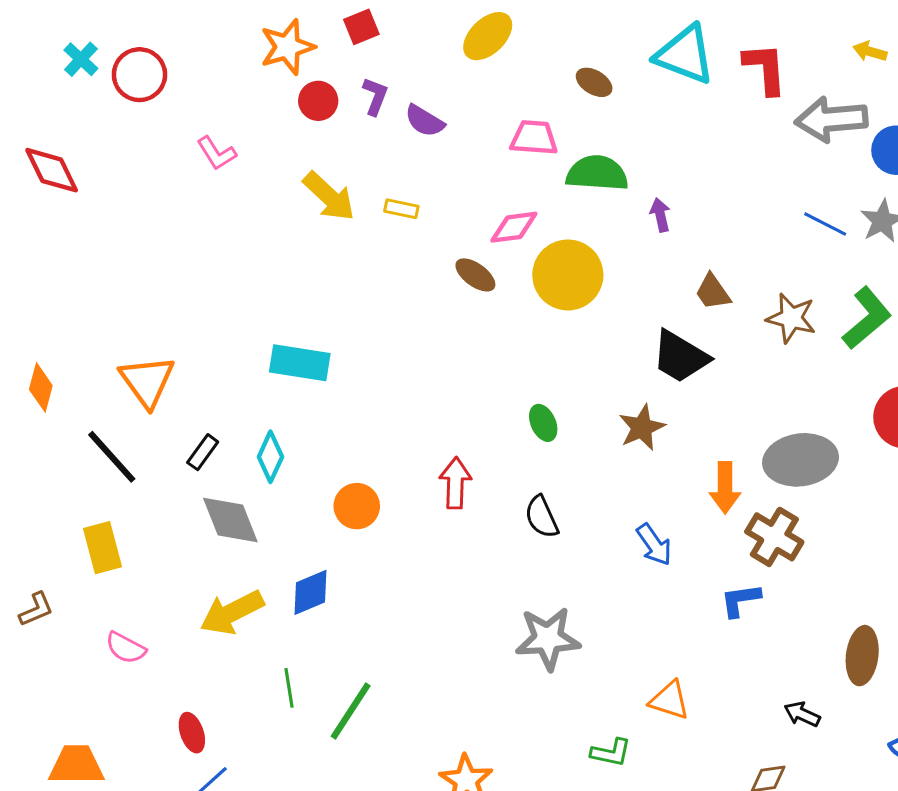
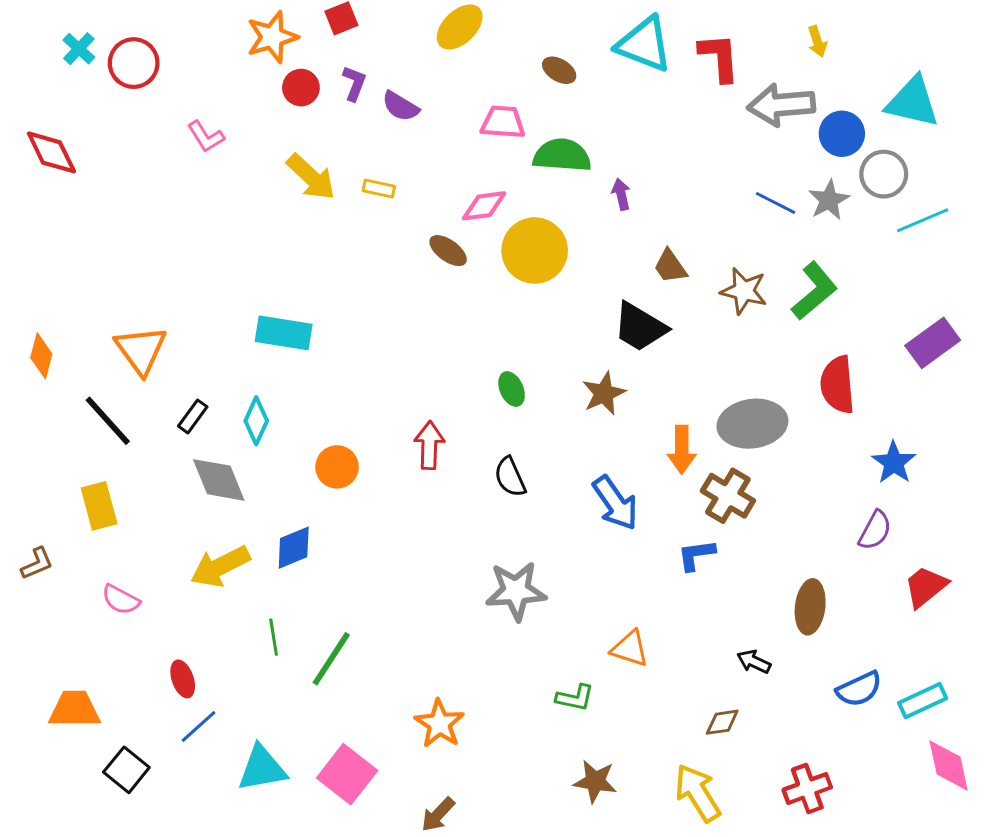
yellow arrow: (870, 52) -> (817, 41), turned -124
blue arrow: (654, 545) -> (615, 503), size x1.4

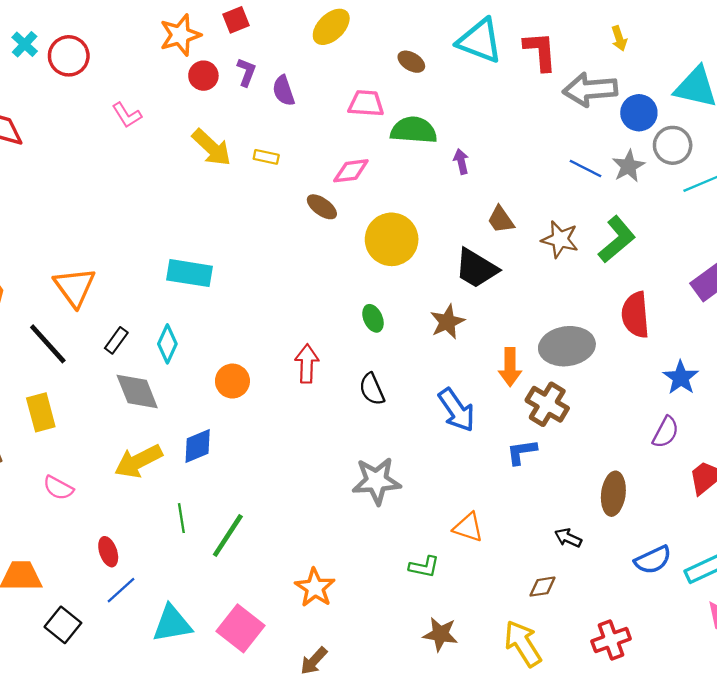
purple semicircle: (400, 106) -> (284, 91), turned 40
yellow circle: (535, 251) -> (392, 239), moved

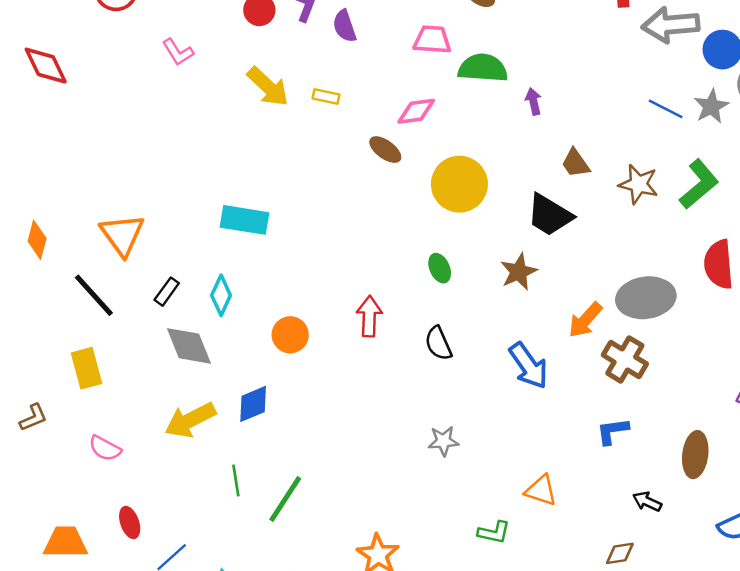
orange arrow: (510, 367) -> (585, 320), turned 42
blue L-shape: (522, 452) -> (613, 431), moved
gray star: (376, 481) -> (443, 441), size x0.6
red ellipse: (108, 552) -> (130, 523), moved

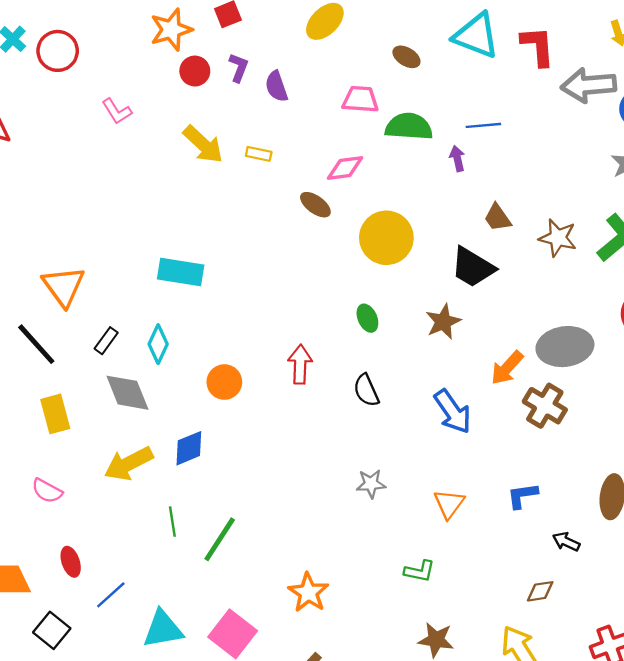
blue line: (666, 109) -> (483, 125), moved, turned -32
yellow rectangle: (86, 368) -> (55, 414), moved
blue L-shape: (613, 431) -> (522, 496), moved
orange triangle: (541, 490) -> (449, 504), moved, turned 48

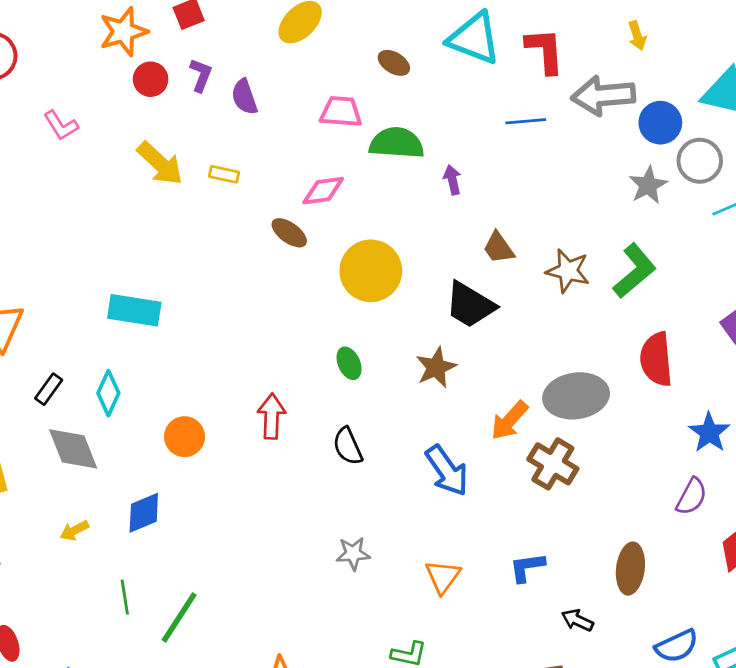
blue line: (483, 125) -> (526, 121), moved
yellow arrow: (129, 464) -> (74, 530), size x0.5

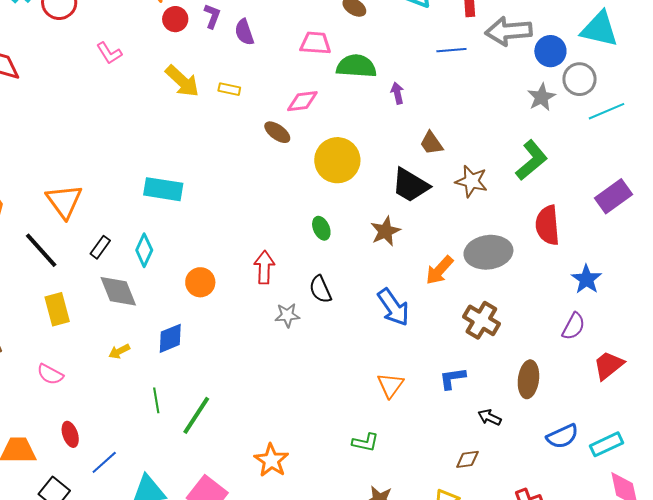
brown star: (568, 271) -> (471, 181), moved
brown cross: (553, 464) -> (481, 320), moved
gray star: (353, 554) -> (287, 315), moved

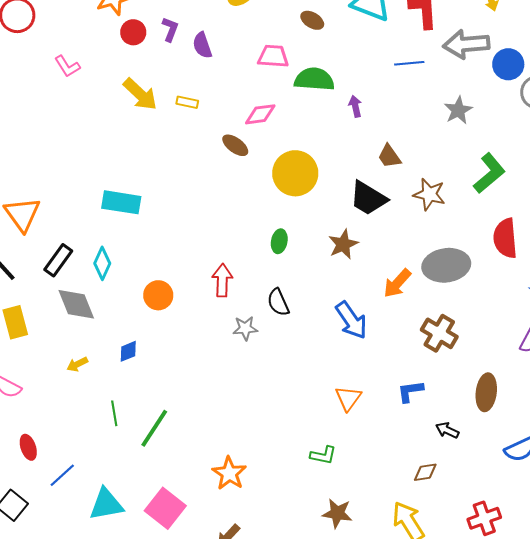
gray star: (541, 97) -> (458, 110), moved
green ellipse: (321, 228) -> (279, 241), turned 35
black rectangle: (100, 247) -> (58, 260), size x1.4
blue diamond: (170, 338) -> (128, 351), size x0.7

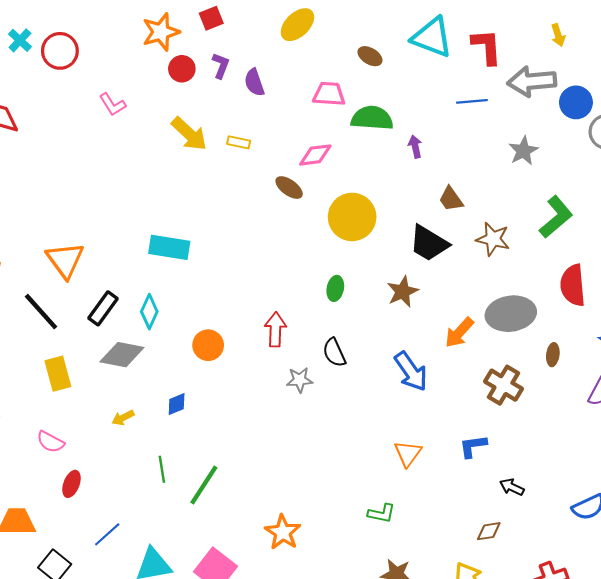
gray diamond: (76, 304) -> (122, 355), turned -57
brown ellipse: (486, 392) -> (553, 355), moved, size x0.6
red ellipse: (28, 447) -> (71, 484), moved, turned 40

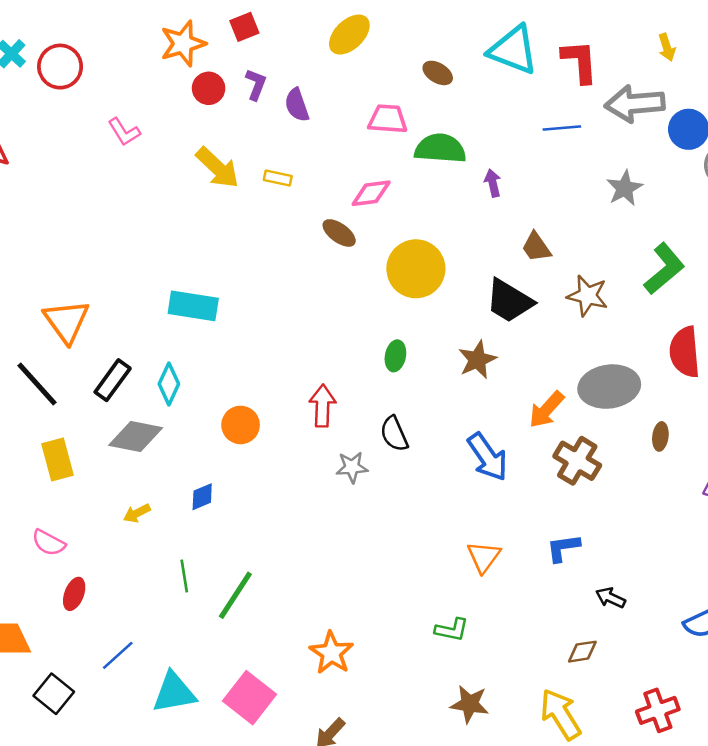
brown cross: (503, 385) -> (577, 461), moved

